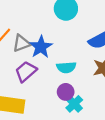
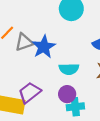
purple trapezoid: (26, 71) -> (30, 93), moved
cyan cross: (74, 104) -> (75, 107), turned 35

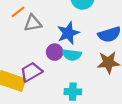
blue star: (44, 47) -> (68, 33), moved
purple circle: (67, 94) -> (55, 52), moved

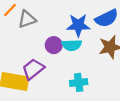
blue star: (68, 33) -> (78, 25), moved, turned 30

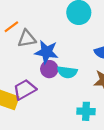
blue star: (78, 25) -> (47, 52), moved
cyan cross: (79, 82) -> (86, 111), moved

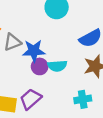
purple trapezoid: (25, 90) -> (31, 99), moved

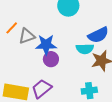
cyan semicircle: (57, 66) -> (85, 49), moved

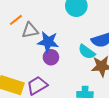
cyan semicircle: (85, 49) -> (87, 52), turned 30

